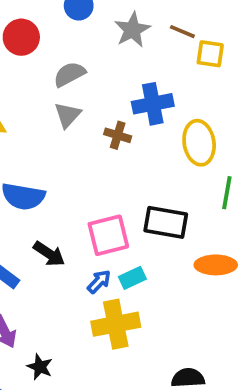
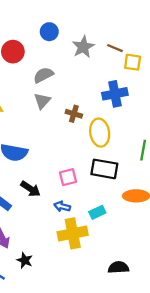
blue cross: (153, 104) -> (115, 94), moved
yellow ellipse: (199, 143) -> (100, 133), moved
pink square: (108, 235) -> (68, 177), size x0.7
cyan rectangle: (132, 278) -> (97, 212), moved
blue arrow: (99, 282) -> (62, 206), turned -119

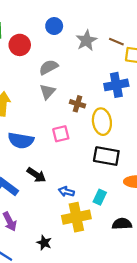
pink square: (68, 177) -> (61, 134), moved
cyan rectangle: (97, 212) -> (100, 197), turned -40
black star: (25, 260) -> (44, 243), moved
black semicircle: (118, 267) -> (122, 224), moved

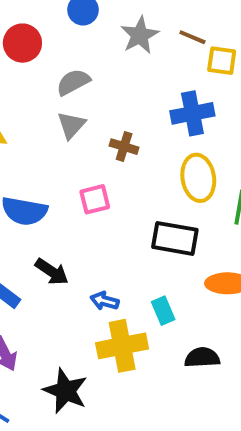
yellow ellipse: (102, 122) -> (198, 178), moved
cyan rectangle: (100, 197) -> (163, 311), turned -48
black star: (44, 243) -> (65, 391), size x1.6

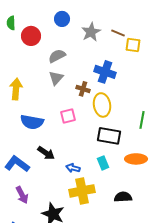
blue cross: (192, 113) -> (105, 72), moved, turned 30
yellow ellipse: (198, 178) -> (102, 105), moved
cyan rectangle: (163, 311) -> (103, 163), moved

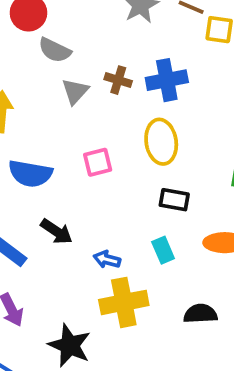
gray semicircle: (57, 56) -> (55, 50), moved, turned -126
blue cross: (105, 72) -> (167, 80), turned -30
brown cross: (83, 89) -> (118, 80), moved
black rectangle: (109, 136) -> (174, 200), size x0.7

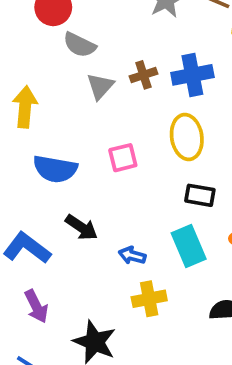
brown cross: (118, 80) -> (143, 75), turned -35
cyan rectangle: (163, 250) -> (189, 246), size x1.5
yellow cross: (124, 302) -> (149, 299), size x0.7

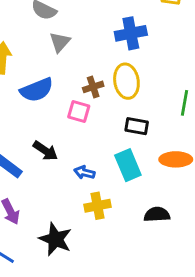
brown cross: (143, 75) -> (93, 87), moved
pink square: (123, 158) -> (79, 112), moved, turned 30
blue semicircle: (55, 169) -> (37, 90), moved, turned -32

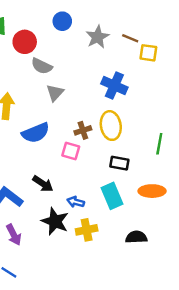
blue cross: (131, 33) -> (114, 86), turned 35
black star: (55, 239) -> (55, 221), moved

